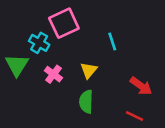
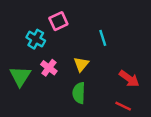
pink square: (64, 23) -> (58, 21), size x0.7
green triangle: (17, 65) -> (20, 76), moved

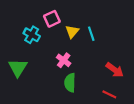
yellow triangle: (81, 64) -> (72, 32), moved
pink cross: (49, 68) -> (64, 60), moved

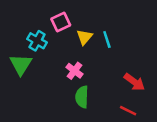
green triangle: (18, 68) -> (21, 64), moved

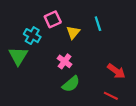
cyan line: (107, 40) -> (98, 24), moved
green semicircle: (82, 97) -> (71, 84), turned -132

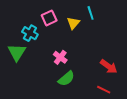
cyan line: (98, 24) -> (91, 13), moved
yellow triangle: (73, 32) -> (73, 23), moved

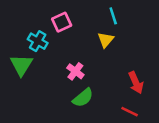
yellow triangle: (73, 23) -> (106, 40), moved
red arrow: (109, 66) -> (136, 83), turned 30

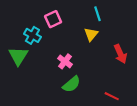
red arrow: (136, 83) -> (120, 54), moved

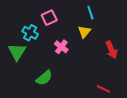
pink cross: (65, 61) -> (61, 47), moved
green semicircle: (72, 84) -> (44, 78), moved

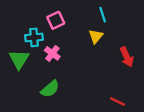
cyan cross: (30, 33) -> (34, 37), turned -35
pink cross: (61, 47) -> (52, 53), moved

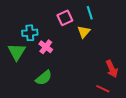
pink square: (56, 20) -> (65, 18), moved
red arrow: (127, 57) -> (112, 69), moved

